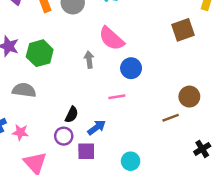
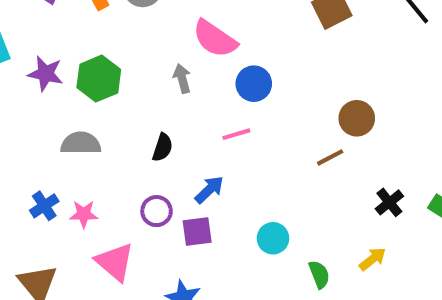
black semicircle: (72, 115) -> (162, 147), moved

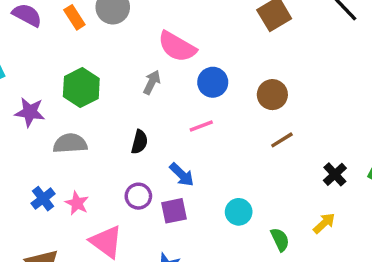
purple star: (46, 74) -> (30, 112), moved
gray arrow: (182, 78) -> (152, 82), turned 45
brown circle: (357, 118) -> (272, 95), moved
blue arrow: (209, 190) -> (182, 175), turned 92
pink star: (84, 214) -> (77, 203), turned 30

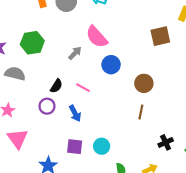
pink line: (201, 126) -> (83, 88), moved, turned 32
brown line: (282, 140) -> (141, 112), turned -64
purple circle: (138, 196) -> (47, 106), moved
purple square: (174, 211) -> (75, 147), moved

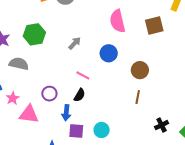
pink semicircle: (97, 37) -> (118, 21), moved, turned 30
black semicircle: (56, 86) -> (79, 95), moved
blue arrow: (75, 113) -> (66, 113), moved, turned 35
pink triangle: (18, 139) -> (29, 114), moved, turned -45

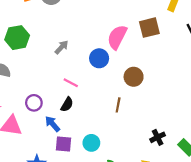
pink semicircle: (118, 21) -> (117, 37), moved, turned 40
brown line: (138, 97) -> (118, 105), moved
blue arrow: (66, 113) -> (53, 124), turned 133

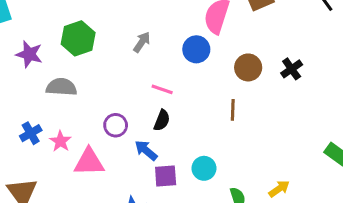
black cross: (158, 137) -> (292, 69), moved

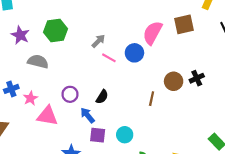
brown circle: (248, 67) -> (174, 81), moved
pink line: (162, 89) -> (109, 58), moved

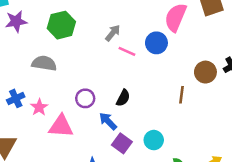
purple star: (20, 35) -> (16, 21), moved, turned -30
purple square: (98, 135) -> (122, 143), turned 35

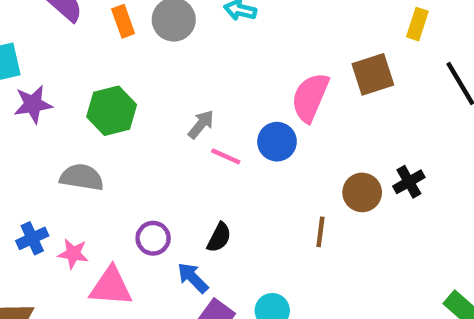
pink star: (39, 107) -> (73, 254), turned -30

